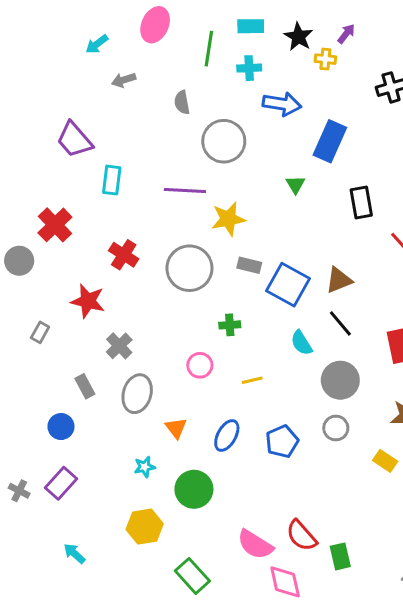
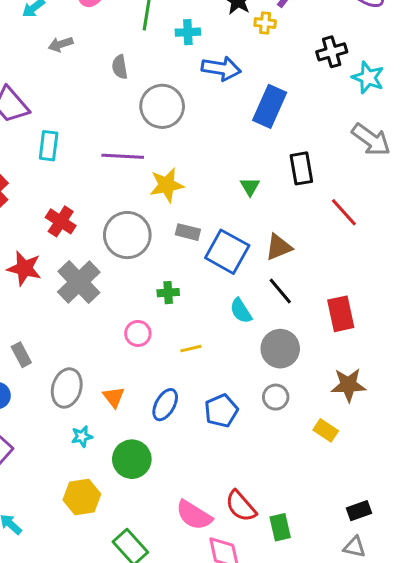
green triangle: (295, 185) -> (250, 187), moved
gray cross: (119, 346) -> (79, 282), moved, size x1.6
gray ellipse: (137, 394) -> (67, 388), moved

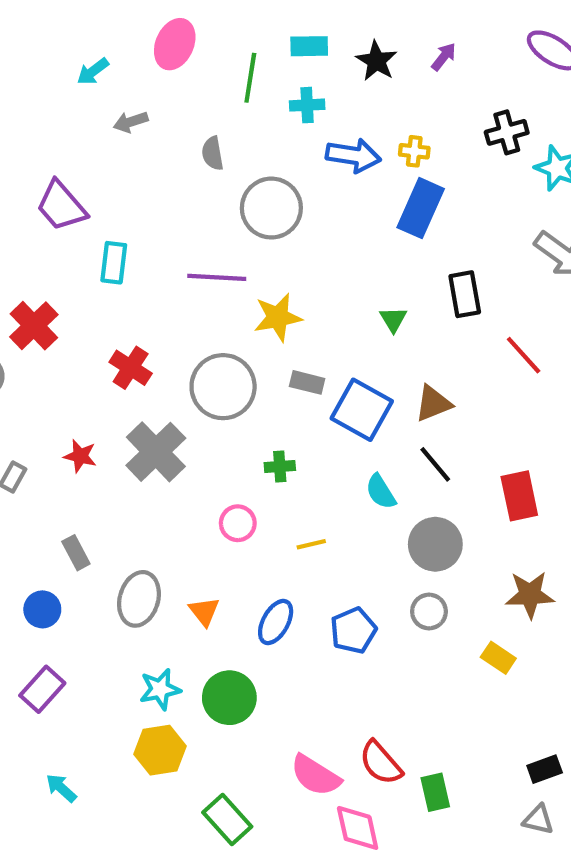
yellow cross: (265, 23) -> (414, 151), moved
red star: (24, 268) -> (80, 456), moved, size x0.7
cyan star: (82, 436) -> (160, 689), moved, size x1.4

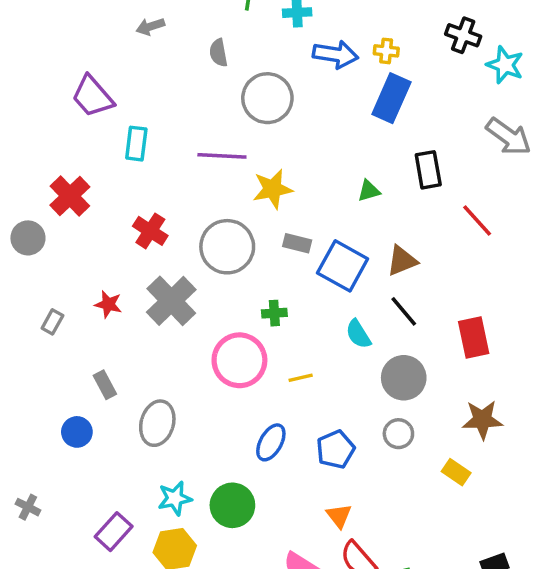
black cross: (507, 132) -> (463, 35), turned 36
green triangle: (393, 319) -> (369, 191), turned 45
pink circle: (238, 523) -> (239, 360), size x1.8
orange triangle: (204, 611) -> (339, 516), moved
purple rectangle: (42, 689) -> (114, 532), moved

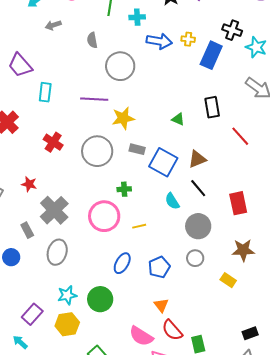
blue rectangle: (391, 98) -> (211, 55), moved
green triangle: (369, 191) -> (178, 119), turned 40
gray cross: (171, 301) -> (54, 210), moved

